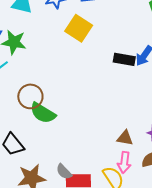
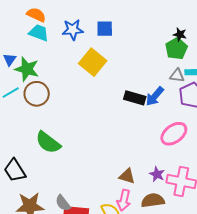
brown circle: (30, 96) -> (37, 94), moved

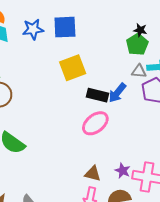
blue square: (105, 29) -> (65, 27), size x1.4
yellow square: (93, 62) -> (73, 68), moved, turned 32
pink ellipse: (174, 134) -> (95, 123), moved

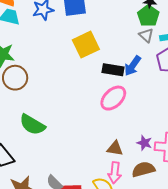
gray triangle: (139, 71) -> (146, 35), moved, turned 42

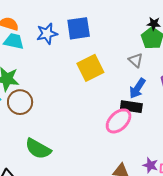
gray triangle: (146, 35) -> (136, 60), moved
black rectangle: (113, 70) -> (131, 107), moved

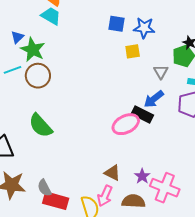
blue square: (79, 28) -> (116, 24), size x0.7
blue star: (47, 34) -> (144, 28), moved
yellow square: (90, 68) -> (133, 51), moved, size x0.6

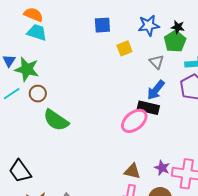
blue star: (144, 28) -> (149, 25), moved
brown circle: (38, 76) -> (38, 94), size x0.7
green semicircle: (41, 126) -> (56, 120), moved

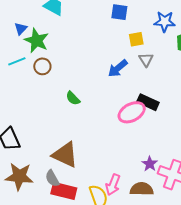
gray triangle: (157, 62) -> (146, 60), moved
blue arrow: (156, 90) -> (118, 68), moved
green semicircle: (56, 120) -> (73, 98), moved, size x0.6
brown triangle: (132, 171) -> (65, 155), moved, size x1.6

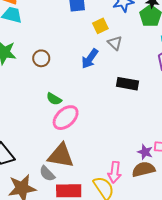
brown circle: (42, 66) -> (41, 58), moved
pink ellipse: (132, 112) -> (66, 118), moved
purple star: (150, 164) -> (145, 152), moved
gray semicircle: (52, 178) -> (47, 174), moved

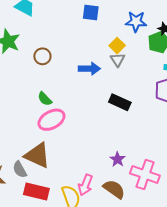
yellow square: (100, 26) -> (117, 46), moved, turned -35
blue arrow: (90, 59) -> (89, 69), turned -140
purple star: (145, 152) -> (117, 159), moved
brown semicircle: (143, 169) -> (114, 189), turned 35

